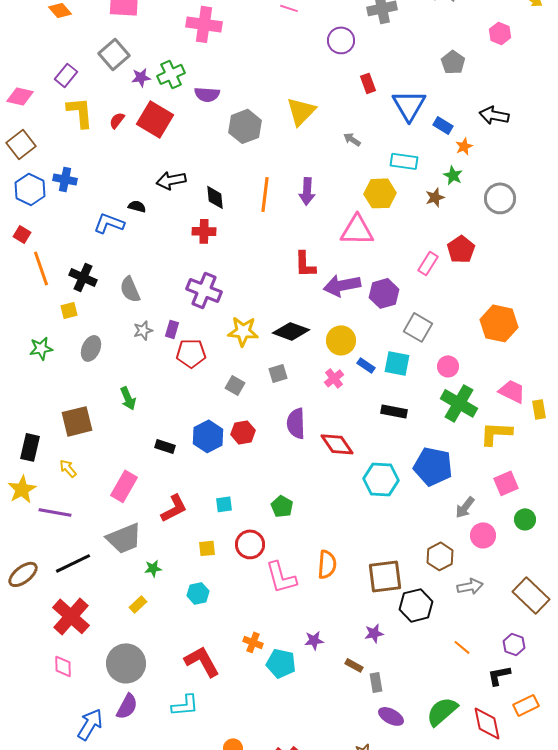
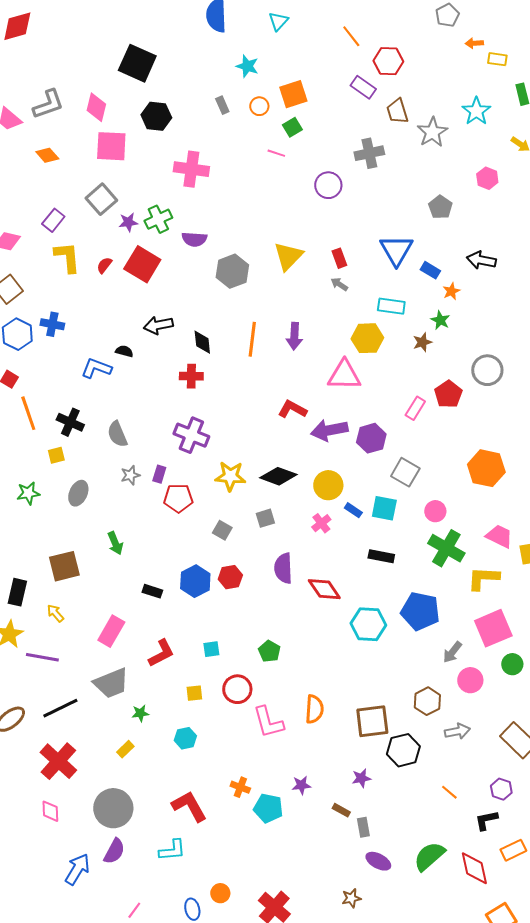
red rectangle: (368, 83) -> (339, 258), moved
gray circle: (500, 198) -> (487, 370), moved
red L-shape: (305, 264) -> (292, 409), turned 120
pink square: (506, 483) -> (493, 628), size x1.5

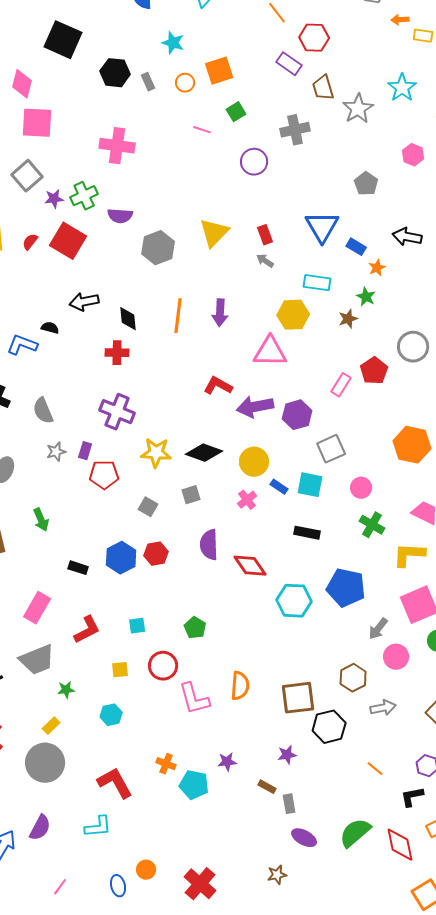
black hexagon: (156, 116) -> (115, 73), moved
green square: (292, 127) -> (236, 112), moved
gray square: (405, 472) -> (331, 449), turned 36
green cross: (446, 548) -> (372, 525), size x0.7
gray circle: (113, 808) -> (45, 763), moved

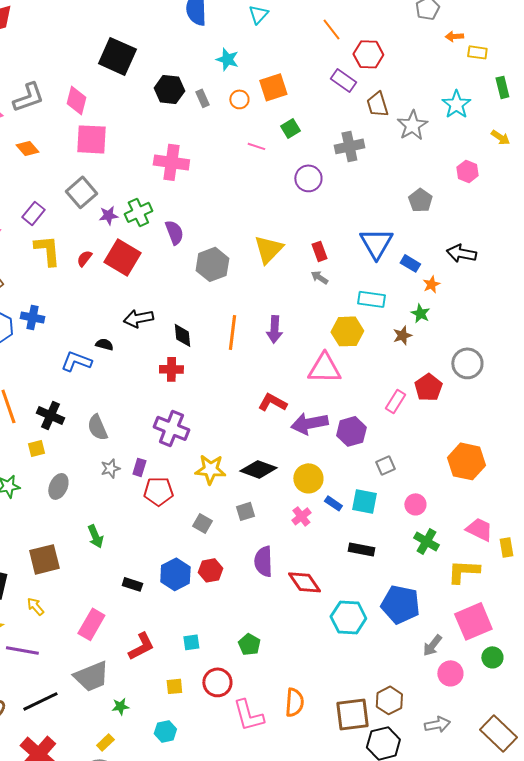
purple semicircle: (120, 216) -> (174, 232), turned -115
gray square: (331, 449) -> (385, 465), size x0.7
brown hexagon: (353, 678) -> (389, 700), moved

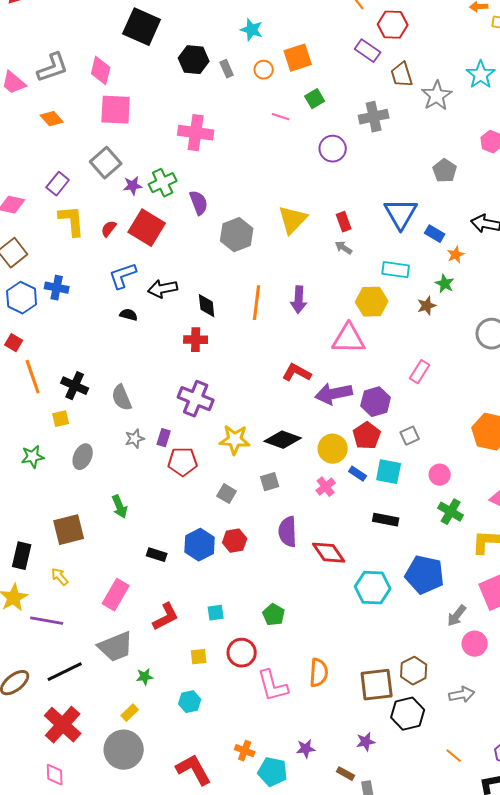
blue L-shape: (76, 361) -> (123, 276), moved, turned -40
red pentagon: (428, 387) -> (367, 436), moved

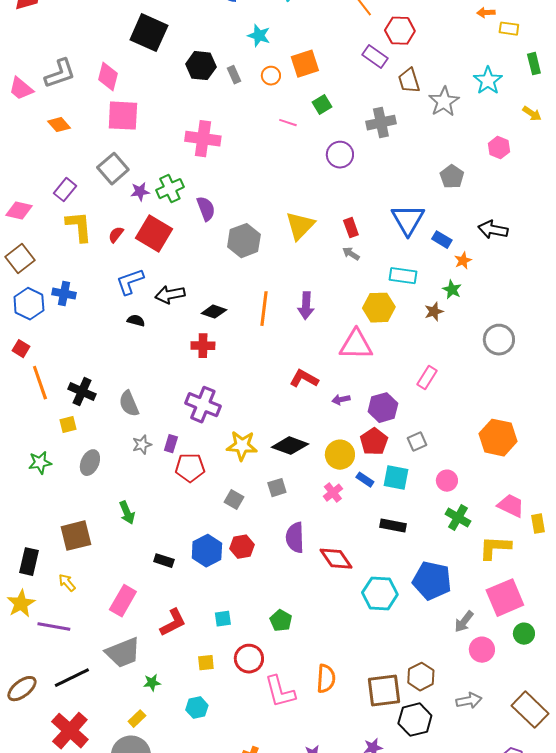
black diamond: (207, 306) -> (214, 312), turned -65
purple arrow: (334, 394) -> (341, 400), size x0.5

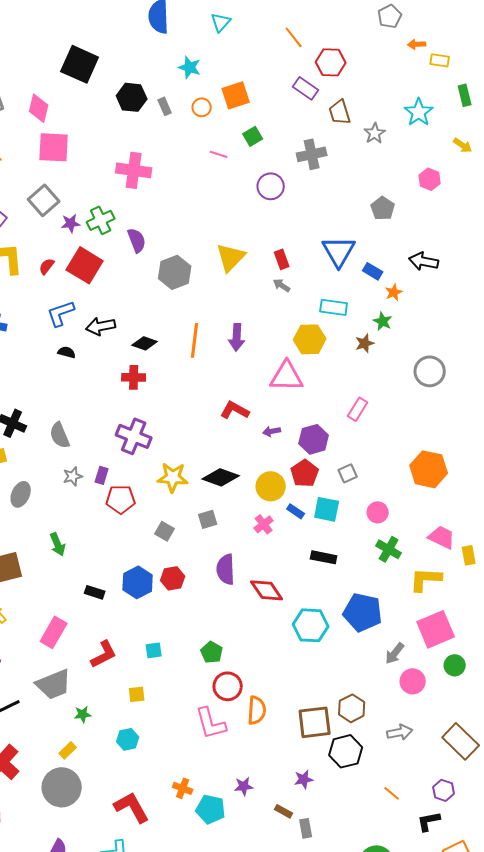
gray star: (444, 102) -> (375, 133), size x0.7
red circle: (249, 659) -> (228, 686), moved

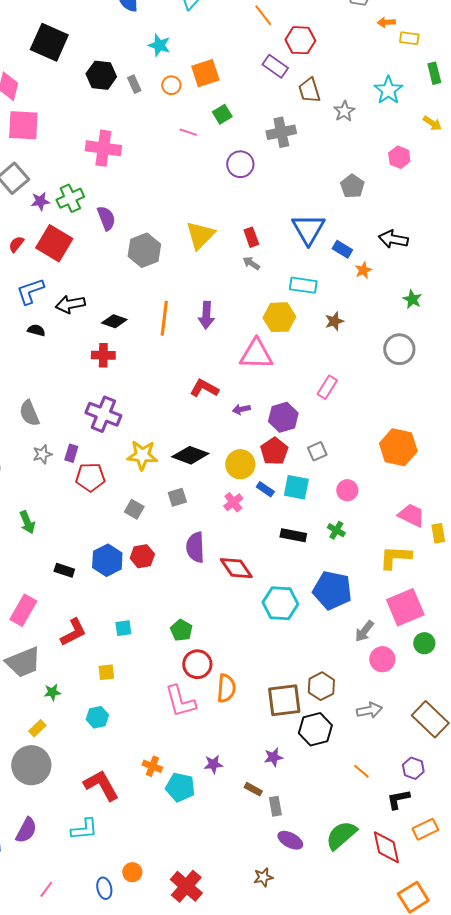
green star: (383, 321) -> (412, 299), moved
green cross: (389, 549) -> (336, 530), moved, size x0.7

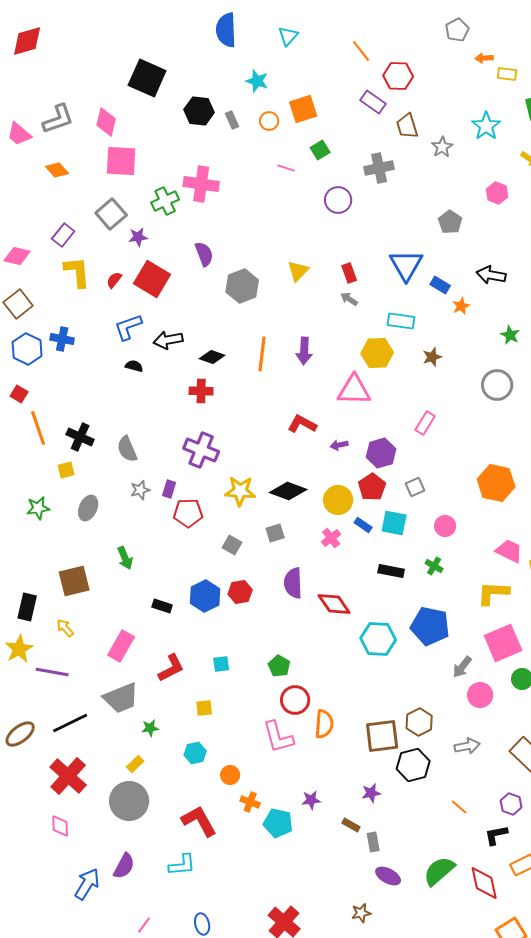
green cross: (70, 198) -> (165, 201), moved
yellow triangle: (200, 235) -> (298, 271), size x0.7
orange circle: (132, 872) -> (230, 775), moved

